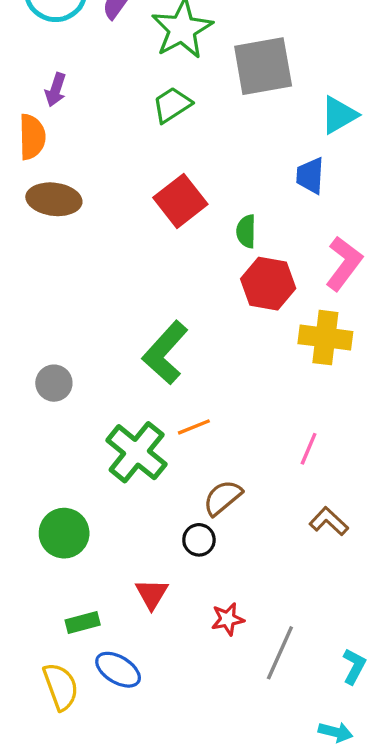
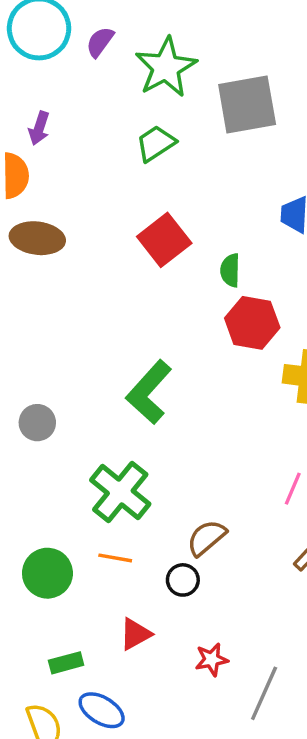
orange line: (194, 427) -> (115, 558), moved, turned 32
red triangle: (152, 594) -> (135, 634), turned 30

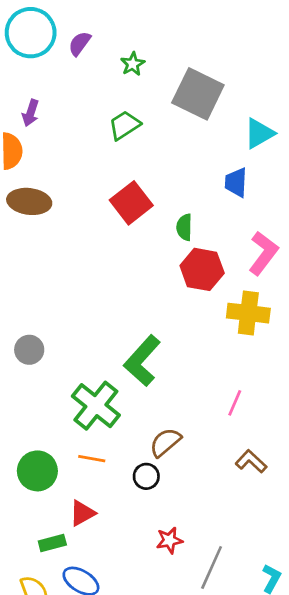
green star: (166, 67) -> (133, 64), size x0.5
gray square: (247, 105) -> (198, 94), turned 36
green L-shape: (149, 392) -> (142, 361), moved
red triangle: (135, 634) -> (82, 513), moved

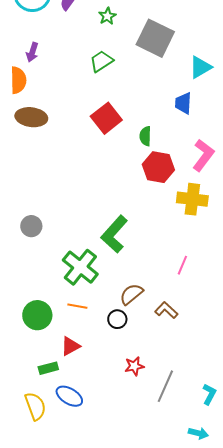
brown L-shape: (251, 461) -> (166, 310), moved

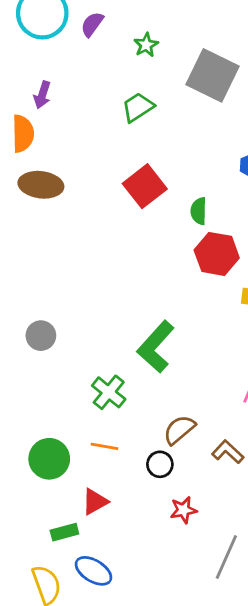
green cross: (80, 267) -> (109, 392), size x0.7
red star: (134, 366) -> (183, 510), moved

